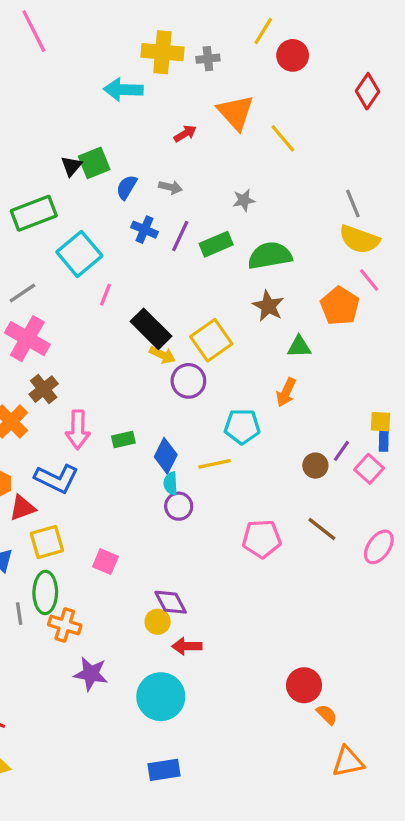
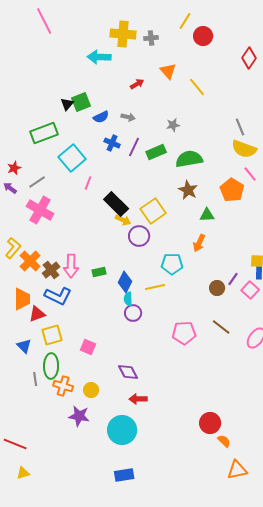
orange triangle: (236, 112) -> (168, 71), size x0.7
blue semicircle: (127, 187) -> (101, 117), turned -147
brown cross: (44, 389) -> (51, 270), moved
yellow circle: (158, 622) -> (91, 390), moved

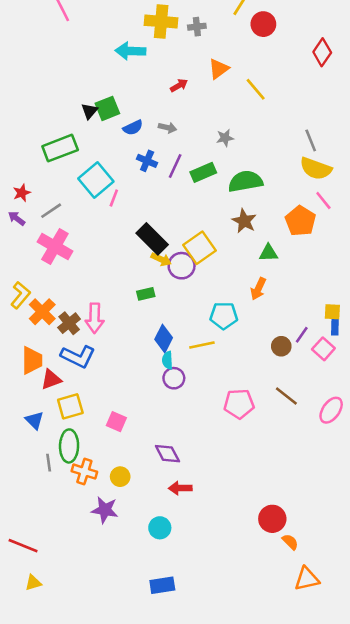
orange triangle: (168, 71) -> (219, 69), turned 36
pink line: (88, 183) -> (114, 198), moved
purple circle: (139, 236) -> (182, 266), moved
green rectangle: (99, 272) -> (146, 294), moved
cyan circle: (122, 430) -> (160, 528), size x0.6

